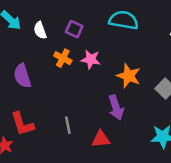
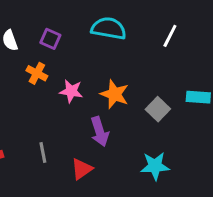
pink star: (91, 59) -> (71, 91), moved
red triangle: (101, 139) -> (82, 169), turned -30

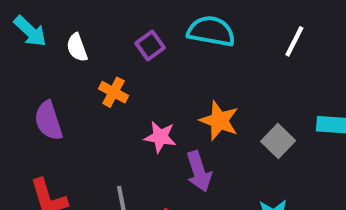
purple square: (50, 39) -> (150, 45), moved, turned 30
pink star: (71, 91) -> (160, 137), moved

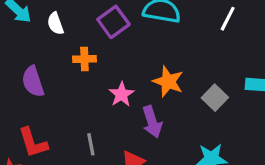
purple square: (150, 45) -> (113, 22), size x1.4
orange cross: (114, 92) -> (84, 59), turned -30
pink star: (160, 137) -> (121, 94), turned 30

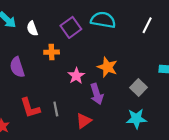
gray square: (215, 98) -> (139, 88), moved
red L-shape: (33, 143) -> (30, 108), moved

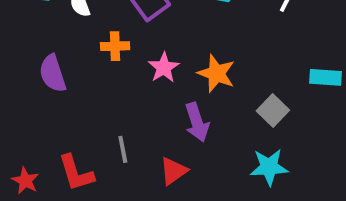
pink star: (76, 76) -> (164, 68), moved
red L-shape: (30, 108) -> (76, 173), moved

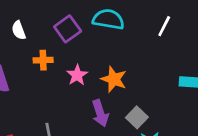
gray square: (273, 110) -> (137, 117), moved

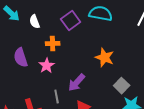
pink star: (77, 75) -> (47, 66), moved
purple arrow: (100, 113) -> (77, 83), moved, turned 60

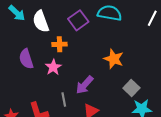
white semicircle: (35, 22) -> (41, 21), size x1.5

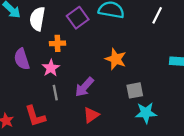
white semicircle: (41, 21) -> (37, 19), turned 30
gray square: (131, 88) -> (135, 90), turned 35
gray line: (64, 100) -> (55, 93), moved

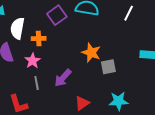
white semicircle: (37, 19) -> (17, 28), moved
gray square: (135, 90) -> (108, 67), moved
red triangle: (91, 115) -> (82, 103), moved

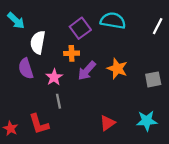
orange cross: (39, 38) -> (72, 53), moved
gray square: (108, 67) -> (153, 79), moved
purple arrow: (63, 78) -> (87, 71), moved

